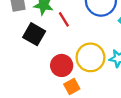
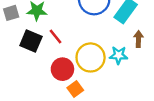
red line: (64, 19) -> (55, 36), moved

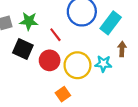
red line: (55, 36) -> (55, 35), moved
red circle: (62, 69) -> (50, 60), moved

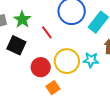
green star: (29, 21) -> (22, 20), turned 30
red circle: (50, 60) -> (41, 67), moved

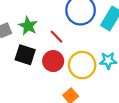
red circle: (41, 67) -> (53, 61), moved

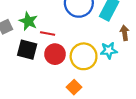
red line: (56, 37) -> (48, 33), moved, turned -32

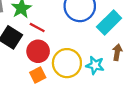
orange square: (74, 87) -> (38, 75), moved

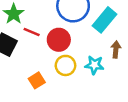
red circle: (38, 51) -> (59, 40), moved
yellow circle: (67, 63) -> (65, 65), size x0.7

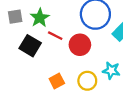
yellow circle: (65, 65) -> (87, 81), moved

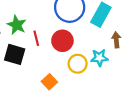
red line: (55, 36) -> (36, 38), turned 64
yellow circle: (87, 81) -> (78, 64), moved

